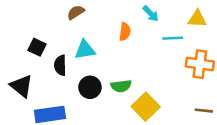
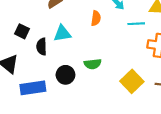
black circle: (90, 87) -> (65, 75), moved
yellow square: (146, 107) -> (132, 81), moved

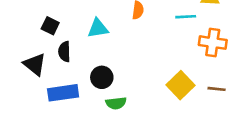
black semicircle: (42, 47) -> (64, 52), moved
green semicircle: (93, 64) -> (116, 103), moved

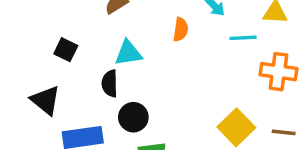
black semicircle: (64, 52) -> (110, 83), moved

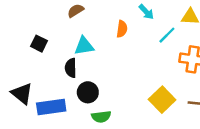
cyan line: (243, 38) -> (167, 35), turned -42
black triangle: (46, 100) -> (22, 94), moved

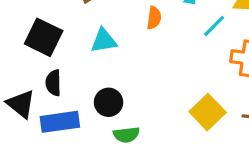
black square: (39, 44) -> (44, 37), size x1.6
black semicircle: (71, 68) -> (53, 83), moved

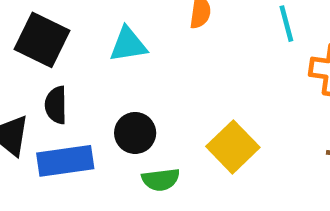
cyan line: (214, 26) -> (286, 24), turned -60
yellow square: (208, 112) -> (233, 147), moved

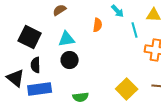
black circle: (135, 133) -> (70, 60), moved
yellow square: (233, 147) -> (127, 89), moved

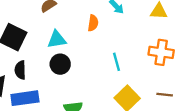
cyan line: (135, 30) -> (117, 62), moved

